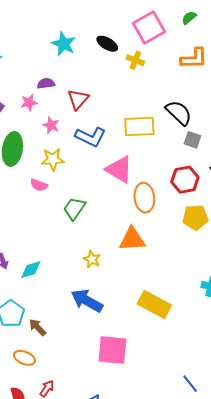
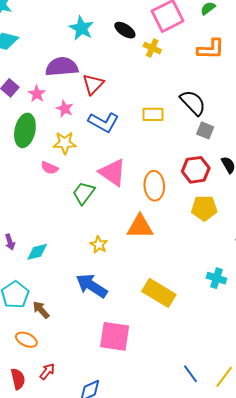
purple semicircle: (46, 83) -> (62, 67), size x1.8
pink star: (29, 103) -> (37, 94), moved, turned -30
yellow rectangle: (139, 126) -> (153, 114), size x0.7
pink triangle: (119, 169) -> (112, 173), moved

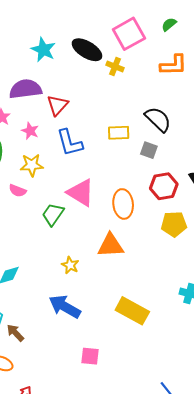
black ellipse: (125, 30) -> (87, 50), size x1.4
blue L-shape: (104, 122) -> (70, 143), turned 48
gray square: (205, 130) -> (149, 150), moved
pink square: (115, 336) -> (90, 356), size x0.6

